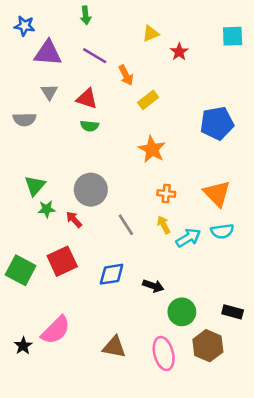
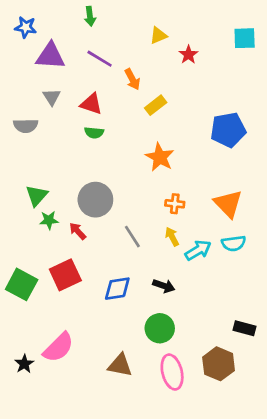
black arrow: (153, 286) -> (164, 286), moved
green circle: (182, 312) -> (160, 328), moved

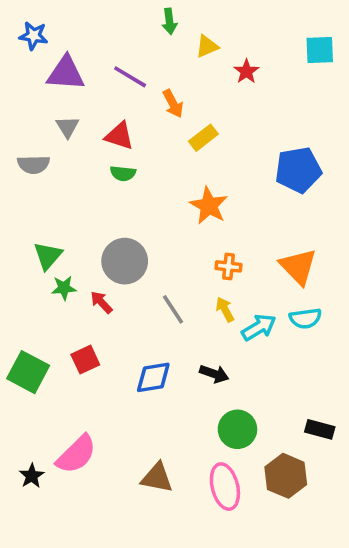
green arrow: (90, 16) -> (169, 21), moved
red square: (65, 275) -> (85, 360), size x0.7
green circle: (160, 328) -> (237, 429), moved

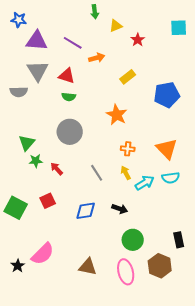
orange arrow: (173, 104) -> (97, 58), turned -77
gray triangle: (67, 127) -> (38, 71), size x1.6
yellow rectangle: (203, 138) -> (128, 77), moved
gray circle: (125, 261) -> (70, 132), moved
black rectangle: (320, 429) -> (179, 240), turned 63

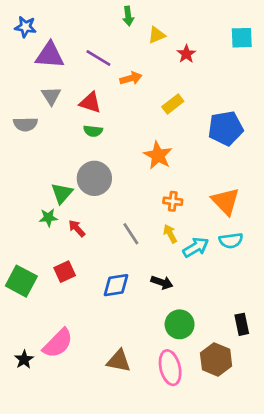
gray triangle: (38, 71) -> (51, 96), size x0.7
green triangle: (27, 143) -> (62, 193), moved

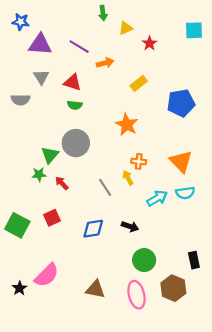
yellow arrow: (170, 234) -> (128, 178), moved

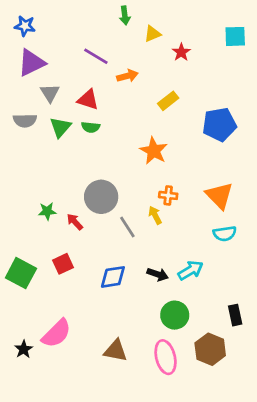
purple triangle: (40, 44) -> (31, 63), moved, turned -30
gray circle: (76, 143) -> (101, 197), moved
green triangle: (50, 155) -> (60, 127), moved
cyan arrow: (157, 198) -> (190, 270), moved

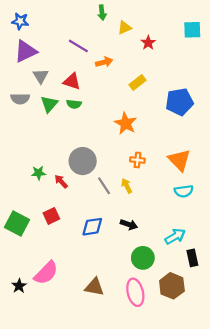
yellow arrow: (155, 215) -> (127, 186), moved
cyan arrow: (190, 270) -> (175, 236), moved

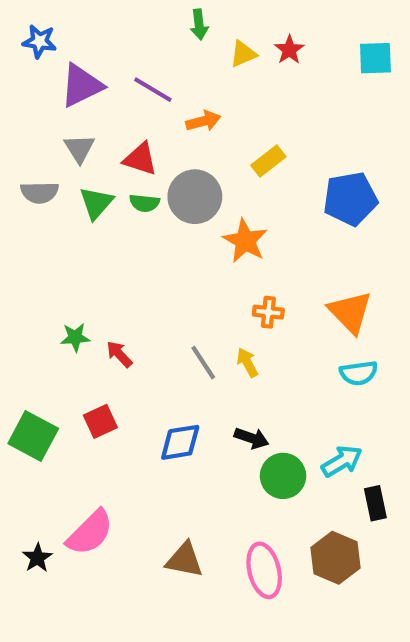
red star: (148, 43) -> (289, 50), moved
purple triangle: (26, 51) -> (81, 85), moved
gray circle: (83, 161) -> (195, 197), moved
green circle: (143, 258) -> (283, 476), moved

